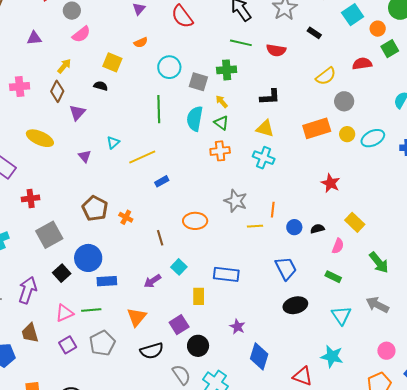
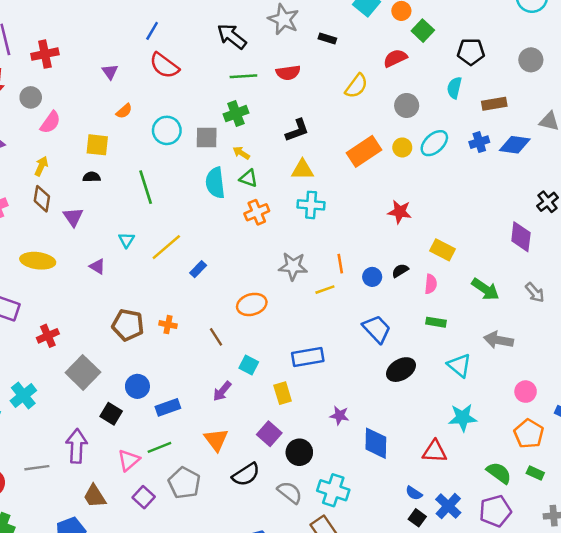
gray circle: (344, 101) -> (407, 105), moved
green line: (159, 109) -> (146, 187), moved
blue circle: (88, 258) -> (137, 386), size x0.7

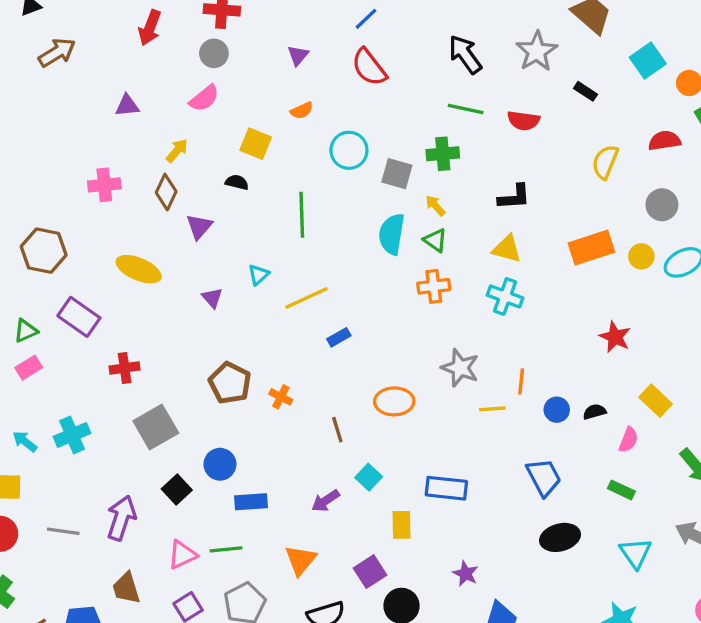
yellow semicircle: (356, 86) -> (605, 162), turned 150
gray circle: (31, 97) -> (214, 53), moved

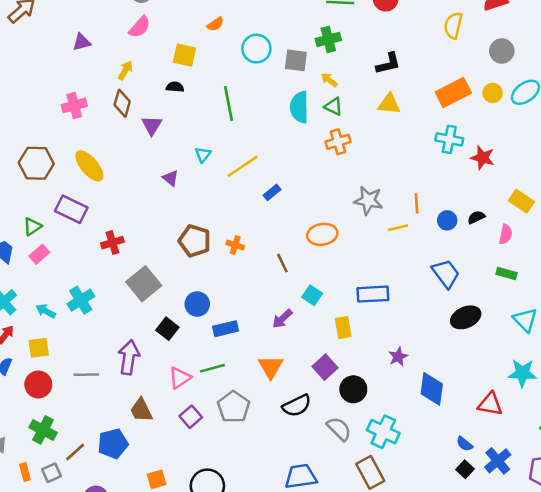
yellow ellipse: (139, 269) -> (89, 166), moved, turned 36
cyan cross: (505, 296) -> (449, 139), moved
purple star: (466, 574) -> (398, 357), turned 30

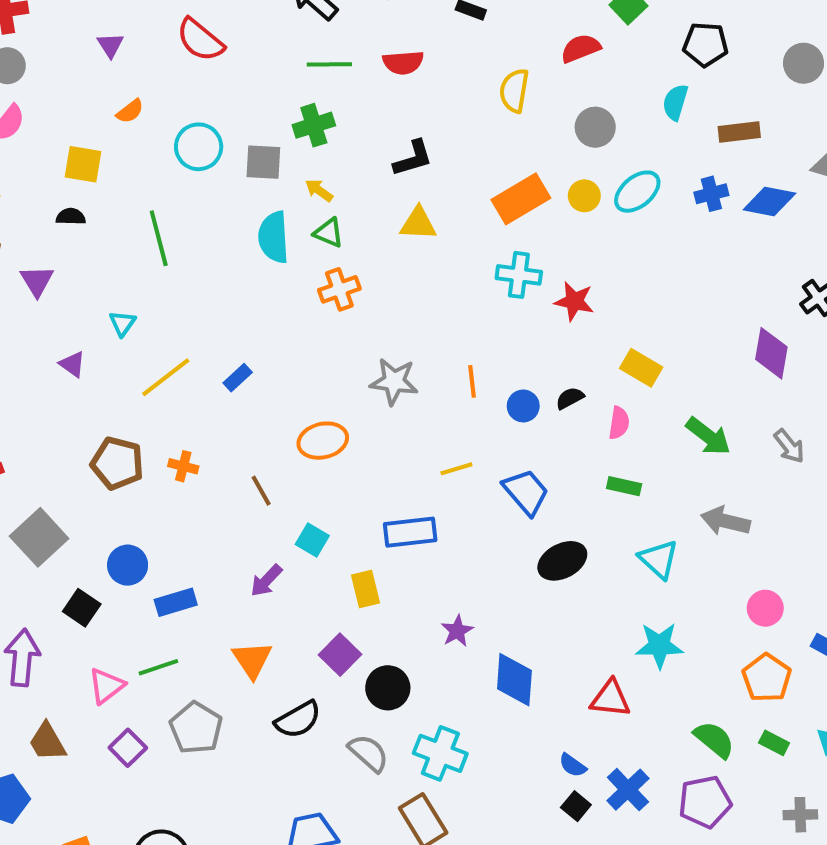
yellow line: (242, 166) -> (166, 377), moved
yellow line: (398, 228) -> (456, 469), moved

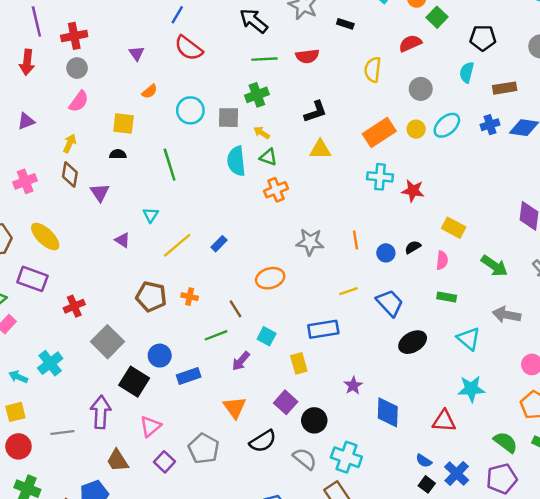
black square: (82, 608) -> (134, 382), size x1.4
green line: (158, 667) -> (216, 335), moved

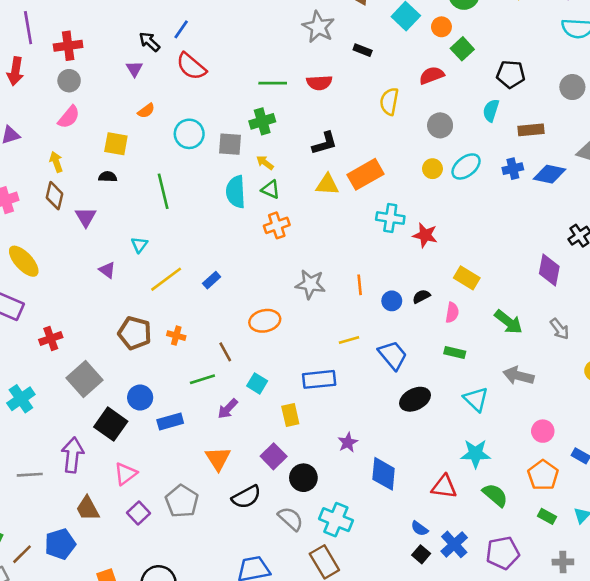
black arrow: (254, 21) -> (150, 42), moved, size x0.7
orange rectangle: (379, 132) -> (365, 174), moved
yellow arrow: (70, 143) -> (56, 162), turned -48
green semicircle: (506, 442) -> (495, 495), moved

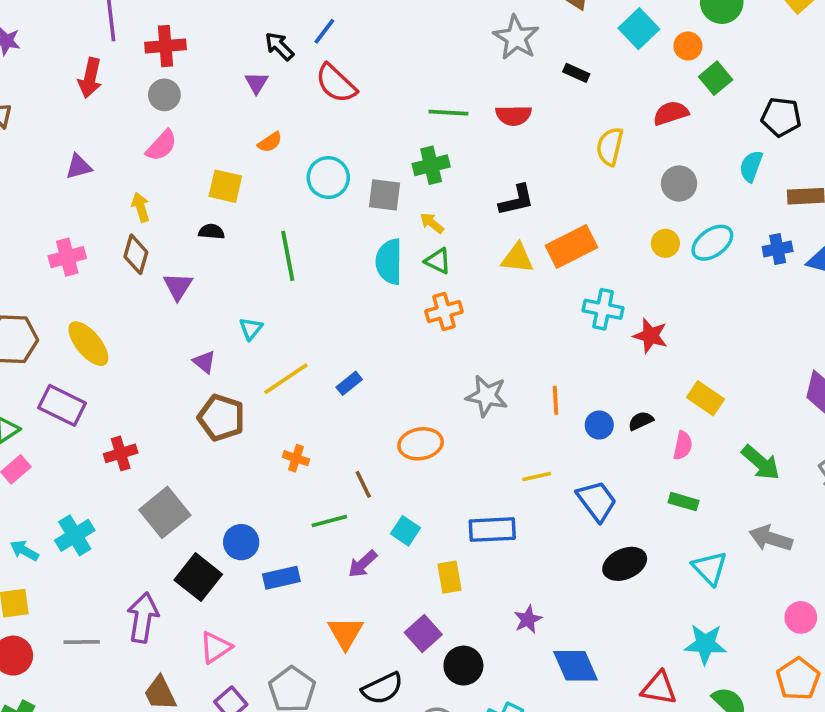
brown pentagon: (135, 333) -> (221, 418), moved
blue diamond: (384, 474) -> (575, 666), turned -32

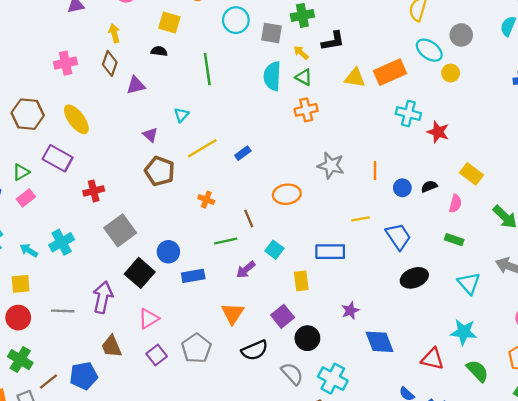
black L-shape: (517, 200) -> (333, 41), moved
cyan ellipse: (712, 243) -> (429, 50), moved, turned 68
purple triangle: (178, 286) -> (136, 85), turned 42

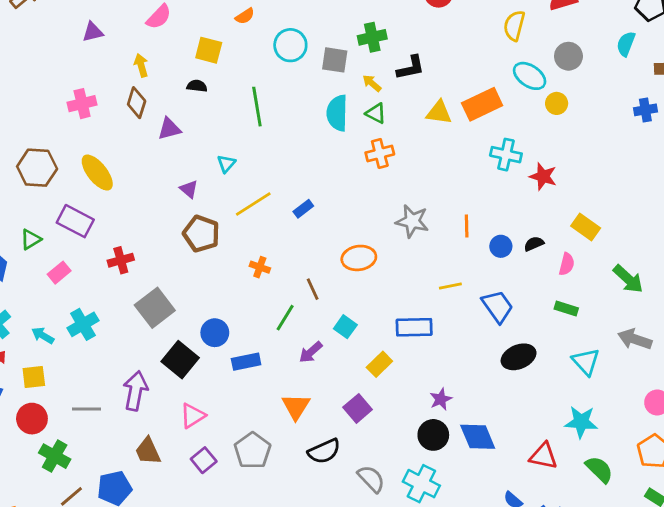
pink rectangle: (26, 198) -> (59, 273), moved
green line: (226, 241) -> (285, 318), turned -45
yellow rectangle: (301, 281) -> (379, 364), turned 54
black circle: (307, 338) -> (433, 435), moved
green cross: (20, 360) -> (55, 456), moved

